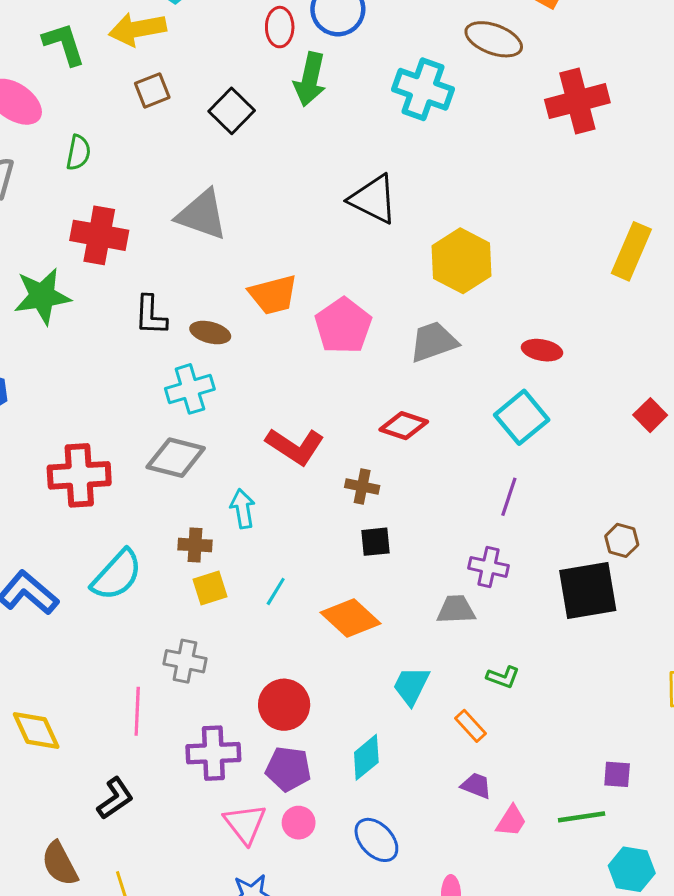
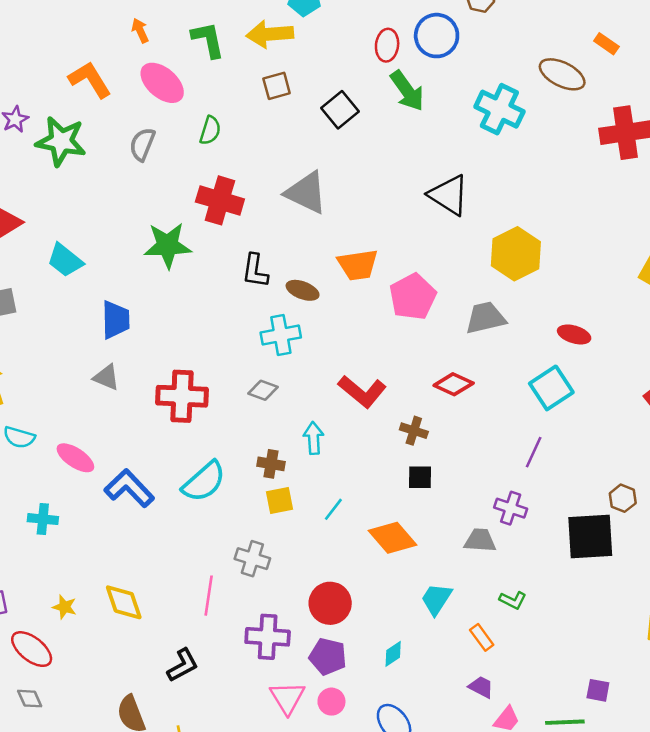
green arrow: (310, 79) -> (407, 91), turned -54
gray diamond: (176, 458) -> (263, 390), size x0.6
cyan diamond: (366, 757) -> (393, 654), size x0.7

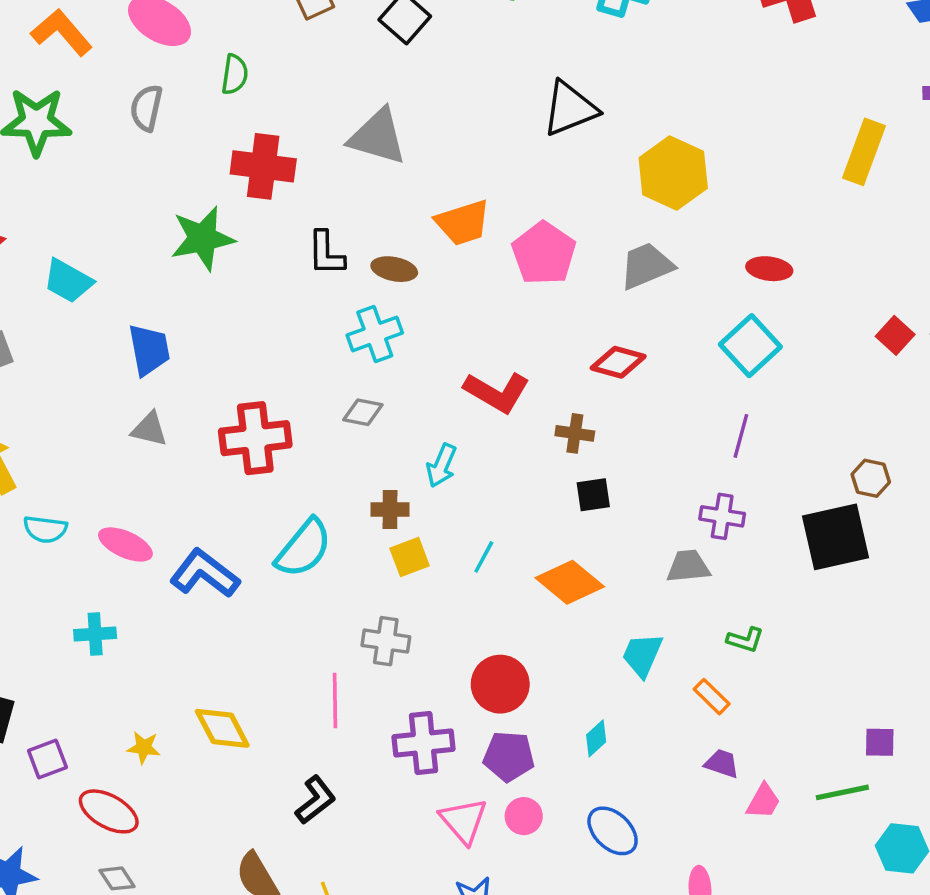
black triangle: (449, 195) -> (570, 109), turned -45
cyan arrow: (314, 438) -> (442, 466), turned -144

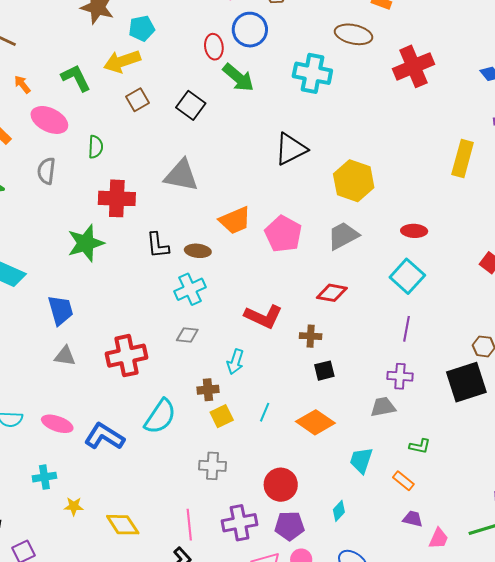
pink line: (335, 701) -> (189, 525), moved
yellow star: (144, 748) -> (74, 506), moved

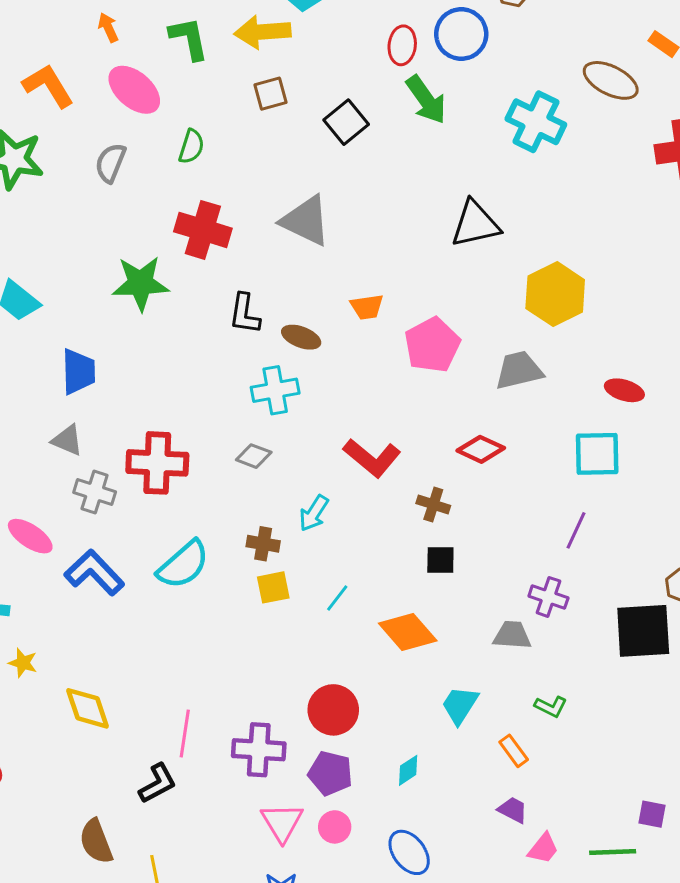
orange trapezoid: (235, 220) -> (367, 307), size x0.7
cyan square: (407, 276) -> (597, 454), turned 32
gray cross: (212, 466) -> (95, 492), moved

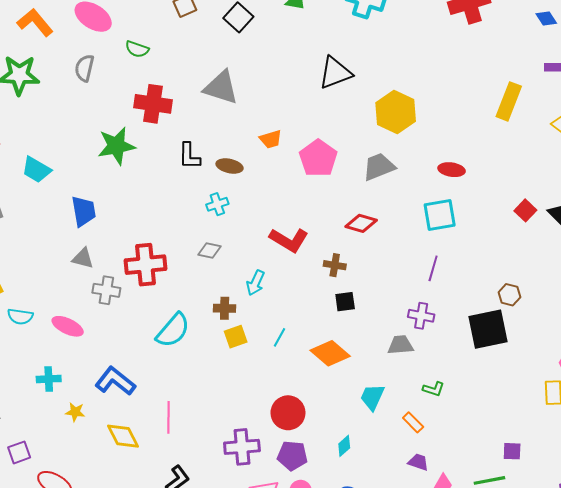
green semicircle: (191, 147) -> (137, 49), turned 100
cyan cross: (275, 390) -> (217, 204), size x0.7
blue L-shape: (94, 572) -> (115, 381), moved
pink line: (185, 733) -> (168, 417), moved

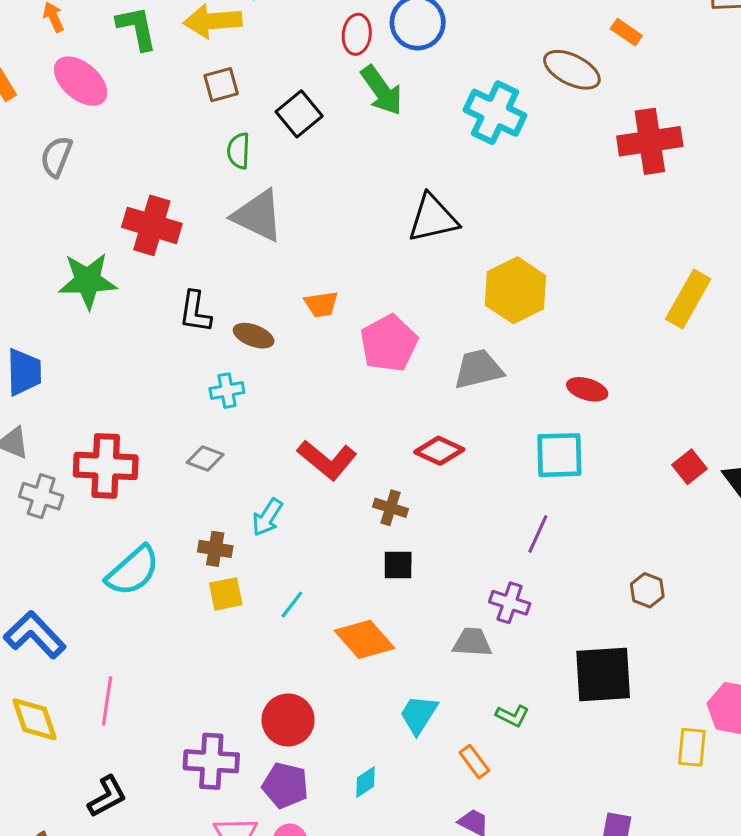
green semicircle: (137, 49) -> (239, 151), moved, turned 65
black square: (488, 329) -> (603, 674), moved

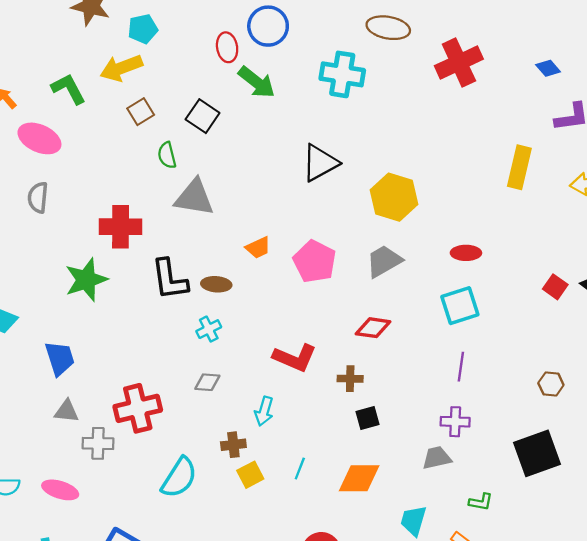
black L-shape: (195, 312) -> (170, 279), size x1.4
orange diamond: (365, 639) -> (359, 478), turned -33

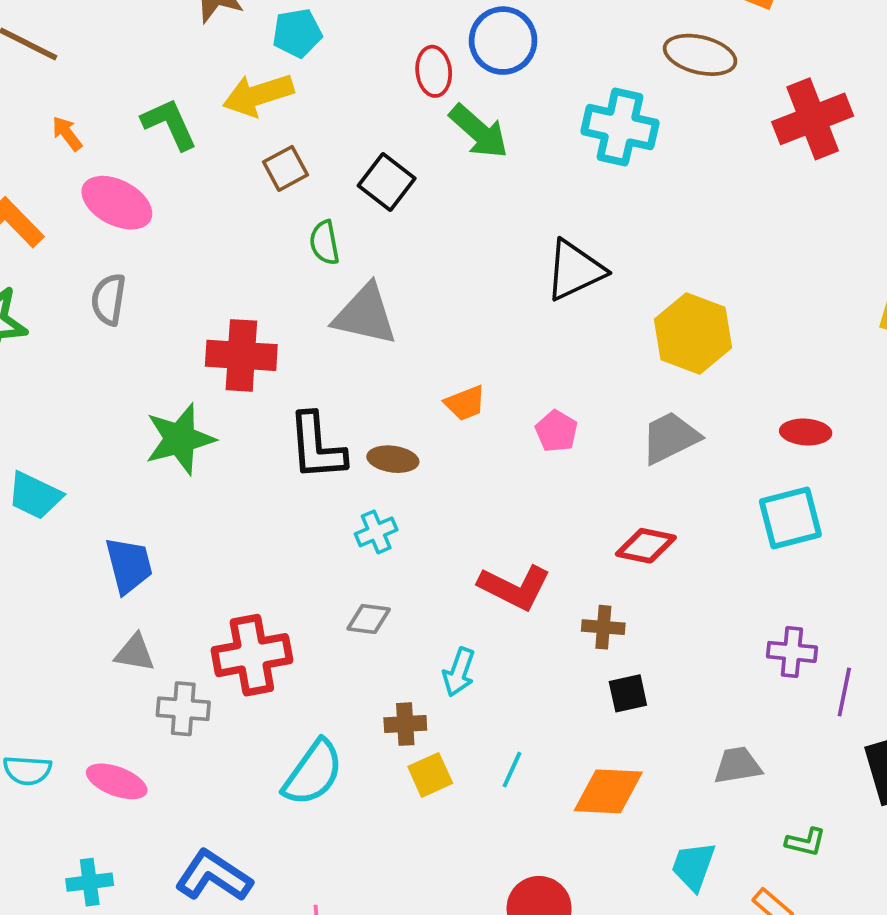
pink pentagon: (315, 261) -> (556, 431), size x0.6
purple line: (461, 367) -> (844, 692), moved
purple cross: (455, 422) -> (792, 652), moved

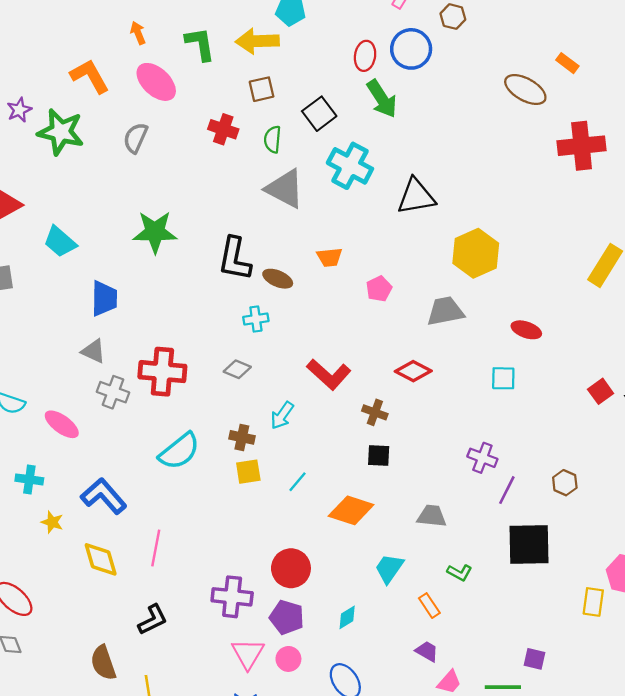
cyan cross: (620, 127) -> (350, 166), moved
red cross: (241, 355) -> (223, 129), moved, size x0.7
cyan square: (790, 518) -> (503, 378), size x0.7

